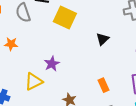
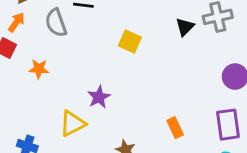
yellow square: (65, 17) -> (130, 42), moved, size x0.7
black triangle: (103, 39) -> (185, 27), moved

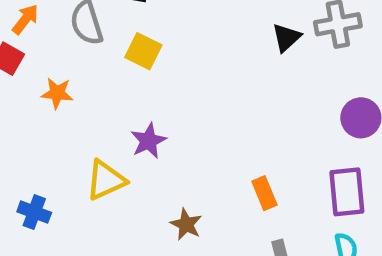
yellow square: (130, 42) -> (143, 51), moved

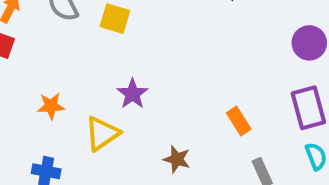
orange star: (57, 93) -> (51, 106), moved

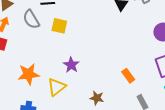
orange star: (51, 106) -> (29, 74), size x1.5

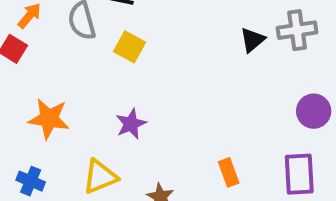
yellow triangle: (57, 87) -> (100, 177), moved

